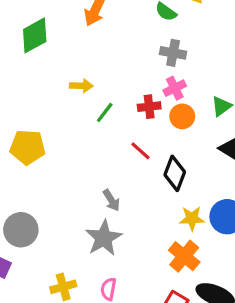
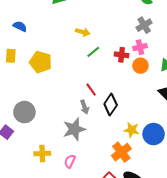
gray cross: (173, 53) -> (144, 25), turned 35
red line: (140, 151) -> (91, 90), moved
black diamond: (175, 173) -> (111, 105), moved

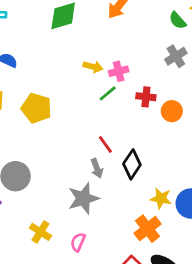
pink cross: (140, 47) -> (119, 71), moved
yellow cross: (42, 153) -> (40, 232), turned 35

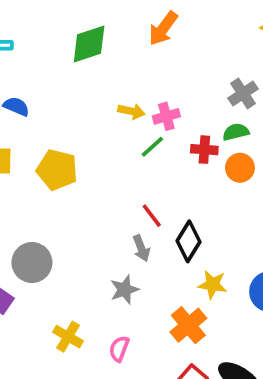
green semicircle: (178, 20) -> (236, 132), moved, turned 120
gray star: (83, 198) -> (124, 290), size x0.7
yellow star: (161, 198) -> (213, 285), moved
orange cross: (147, 229) -> (188, 325), moved

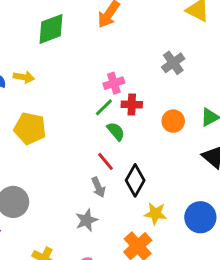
yellow arrow: (131, 111) -> (24, 77), moved
green semicircle: (236, 132) -> (116, 131), moved, turned 66
red cross: (204, 150) -> (132, 104), moved

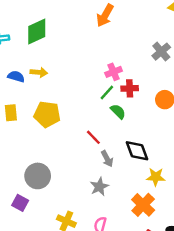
green diamond: (51, 29) -> (37, 31), moved
red line: (106, 161) -> (93, 137), moved
black diamond: (135, 180) -> (137, 151), turned -45

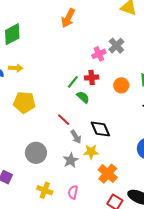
pink cross: (114, 72) -> (99, 54), moved
gray circle: (38, 176) -> (36, 153), moved
yellow star: (156, 177) -> (91, 152), moved

